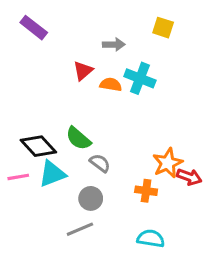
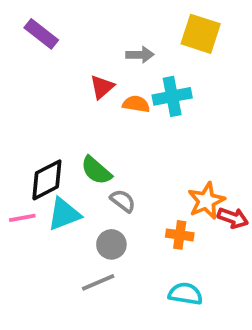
yellow square: (163, 28) -> (201, 34), size x1.5
cyan cross: (140, 78) -> (172, 96), turned -32
black diamond: (38, 146) -> (47, 180), turned -75

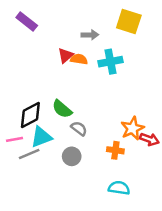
orange semicircle: (136, 104) -> (79, 59), moved
gray line: (98, 282) -> (29, 154), moved

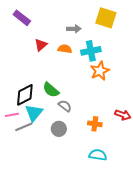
red triangle: (66, 56) -> (41, 45), moved
orange star: (132, 128) -> (100, 71), moved
cyan triangle: (41, 137) -> (34, 113), turned -30

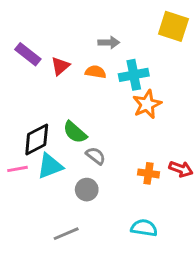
purple rectangle: (22, 18) -> (28, 54), moved
yellow square: (106, 18) -> (173, 26), moved
cyan triangle: (34, 113) -> (50, 166), turned 30
orange cross: (95, 124) -> (148, 173), moved
gray line: (24, 127) -> (66, 234), moved

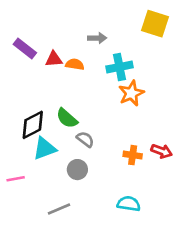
red triangle: (60, 66) -> (54, 59), turned 36
orange semicircle: (96, 72) -> (75, 64), moved
pink line: (18, 169) -> (16, 179), moved

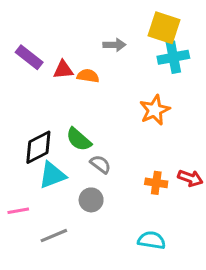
yellow square: (155, 24) -> (164, 28), moved
cyan cross: (119, 67) -> (173, 57), moved
gray line: (59, 209) -> (54, 236), moved

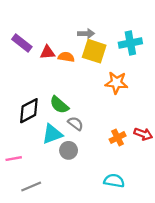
yellow square: (164, 28) -> (94, 51), moved
orange star: (155, 110) -> (116, 83), turned 30
cyan triangle: (52, 175) -> (52, 134), moved
orange cross: (156, 183) -> (118, 138), turned -35
gray line: (54, 236) -> (31, 187), moved

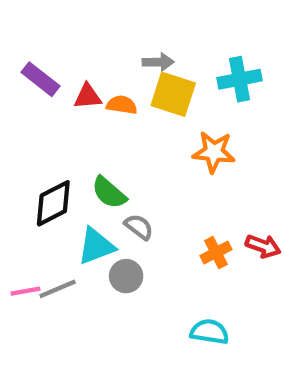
gray line: (31, 187) -> (58, 289), moved

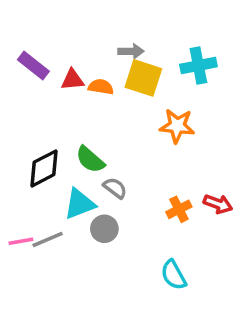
cyan semicircle: (210, 332) -> (174, 275), turned -128

